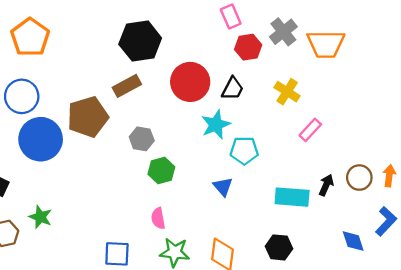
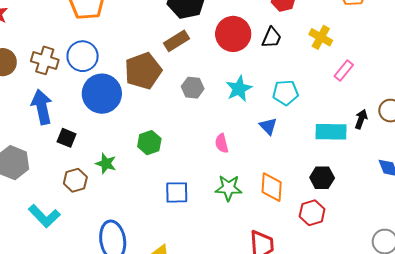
cyan star: (216, 125) -> (239, 89), moved
green hexagon: (161, 170) -> (149, 143), moved
pink semicircle: (158, 218) -> (222, 143), moved

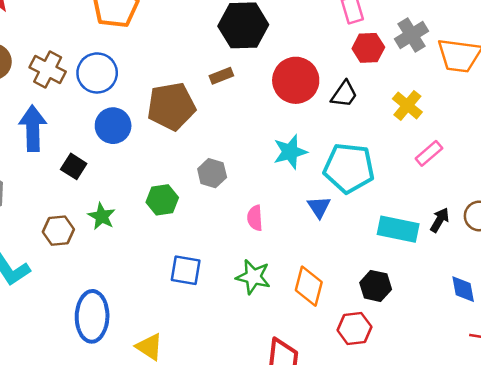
brown rectangle: (177, 41) -> (221, 76), size x0.7
gray hexagon: (193, 88) -> (212, 173), moved
cyan pentagon: (285, 93) -> (349, 168), size x1.5
blue circle: (102, 94) -> (113, 126), size x0.7
black square: (67, 138) -> (74, 166), moved

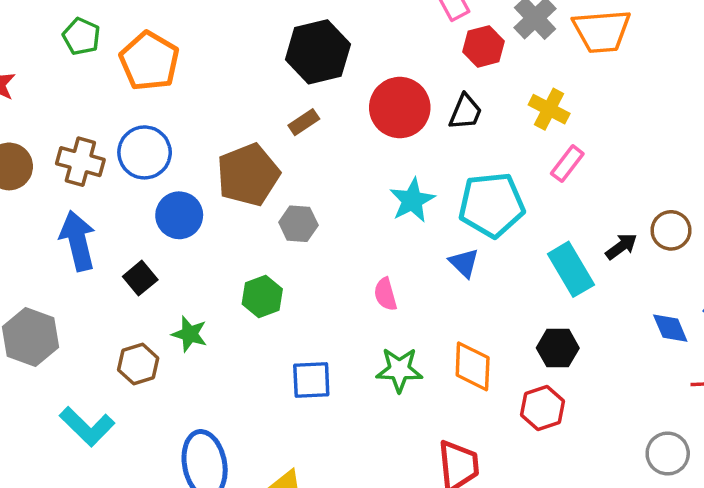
pink rectangle: (429, 153) -> (567, 164), moved
black square: (74, 166) -> (140, 278), turned 30
gray hexagon: (212, 173) -> (298, 224), moved
black arrow: (440, 220) -> (621, 246), turned 35
cyan rectangle: (398, 229) -> (571, 269), turned 60

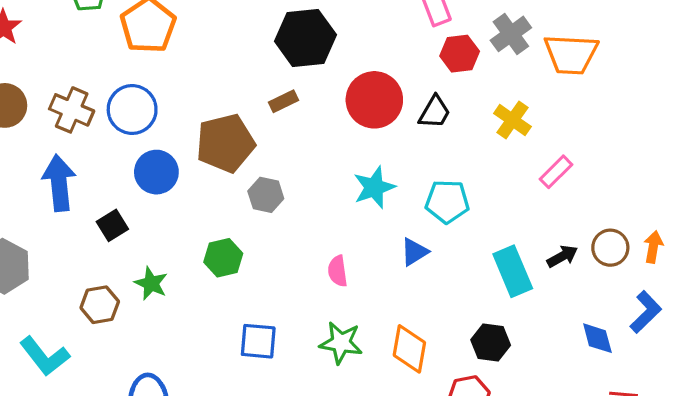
pink rectangle: (567, 164) -> (556, 172), moved
cyan pentagon: (492, 205) -> (447, 202), size x0.7
blue triangle: (464, 263) -> (414, 252), turned 36

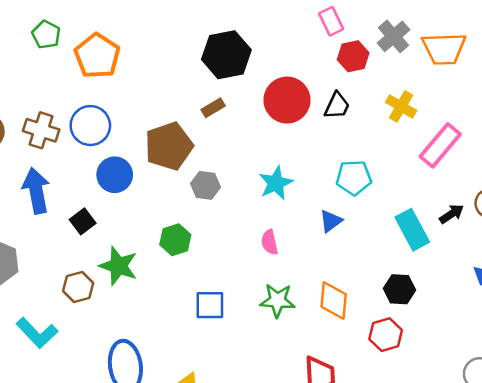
pink rectangle: (556, 172) -> (440, 145), size x1.6
cyan star: (374, 187) -> (276, 183), moved
green star: (151, 283) -> (118, 266), size x1.4

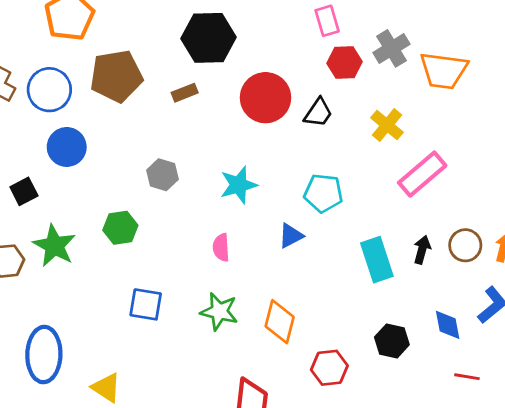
brown pentagon: (169, 146) -> (116, 76), moved
black arrow: (452, 214) -> (422, 250), turned -50
black hexagon: (399, 289) -> (392, 341), moved

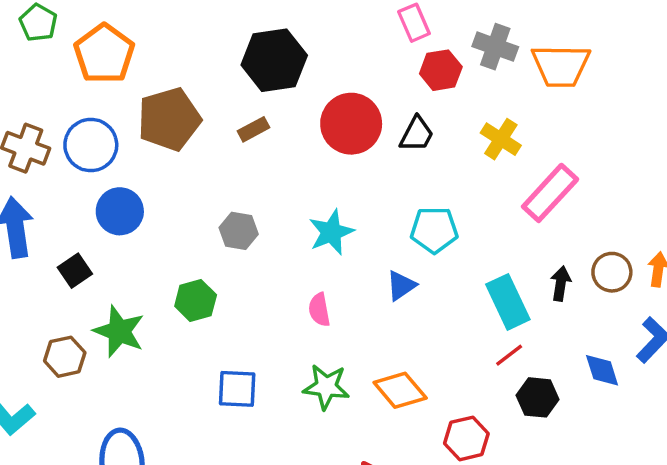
gray cross: (392, 48) -> (495, 47), turned -32
orange diamond: (280, 322) -> (400, 390), turned -48
red line: (467, 377) -> (509, 355), moved, turned -40

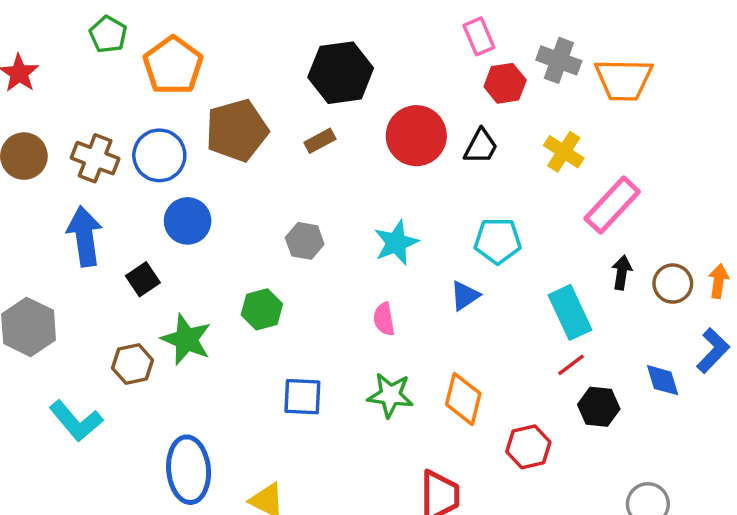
black arrow: (561, 284) -> (622, 273), moved
orange diamond: (400, 390) -> (463, 399), turned 54

